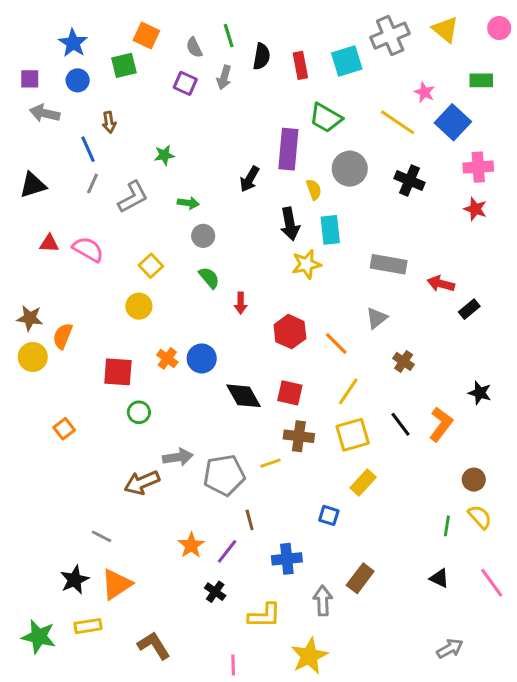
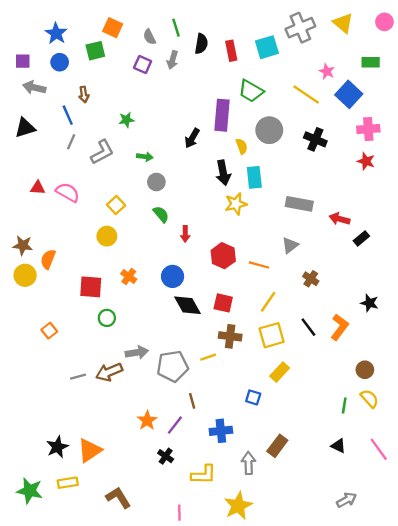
black triangle: (33, 185) -> (25, 128), moved
orange line: (336, 344) -> (259, 265), turned -30
blue circle: (202, 358) -> (173, 276), moved
gray line: (102, 536) -> (78, 377), moved, turned -42

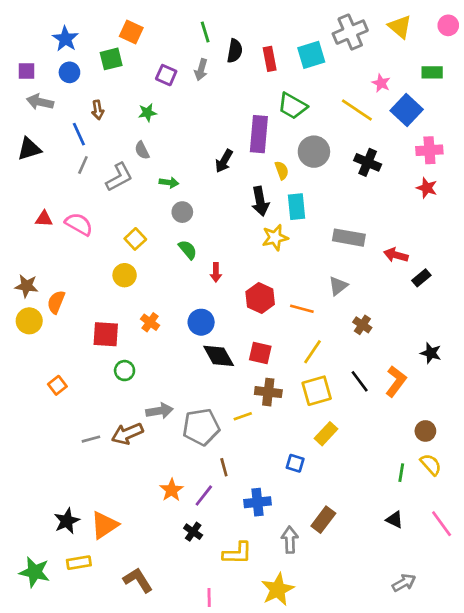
gray semicircle: (149, 37) -> (142, 150), moved
green star: (126, 120) -> (147, 113), moved

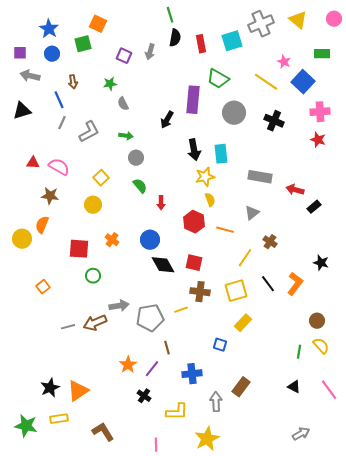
green line: (205, 32) -> (170, 15), moved
gray semicircle: (142, 150) -> (123, 104), moved
yellow semicircle: (282, 170) -> (210, 200), moved
brown star: (26, 286) -> (50, 196), moved
yellow line: (313, 352) -> (245, 258), moved

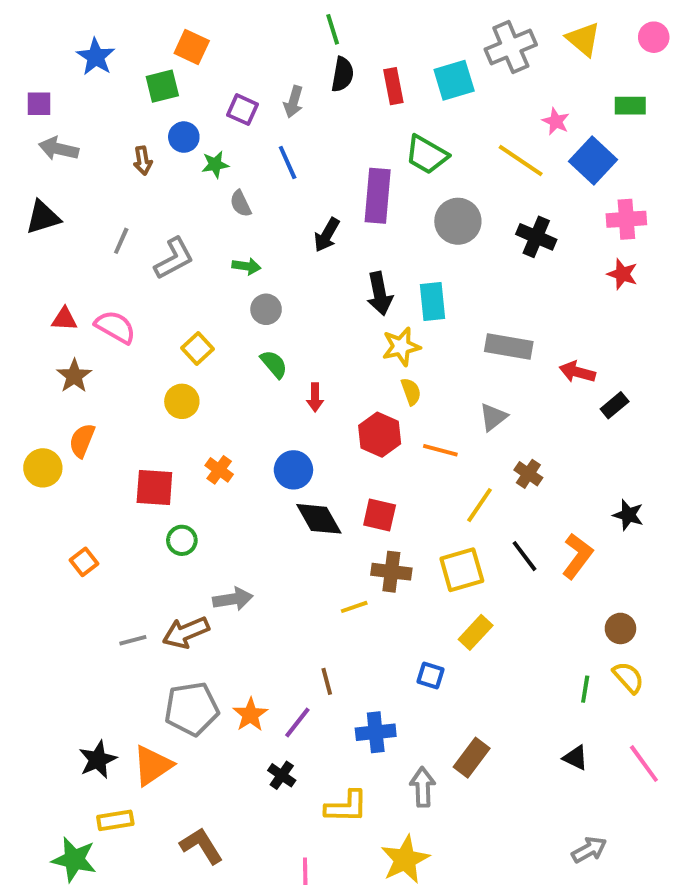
blue circle: (52, 54) -> (184, 137), moved
blue line: (59, 100) -> (288, 162), moved
brown star: (50, 196) -> (74, 376), moved, turned 30
gray pentagon: (150, 318) -> (192, 709), moved
green star: (26, 426) -> (74, 859), moved

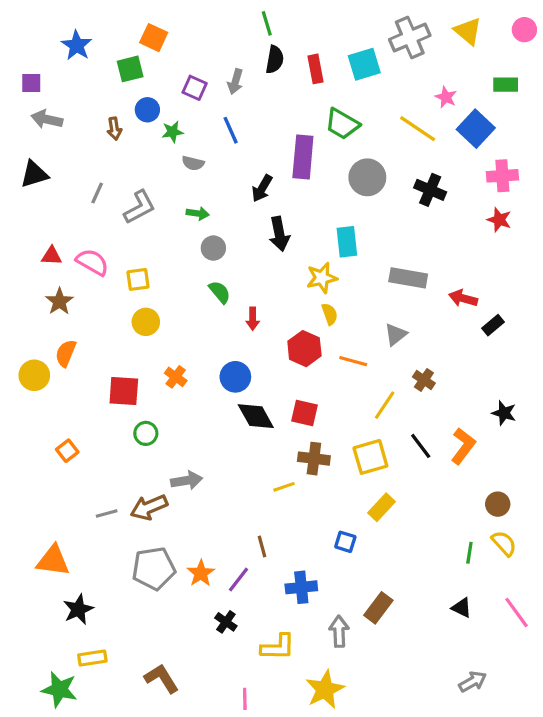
gray semicircle: (241, 204) -> (193, 163), turned -50
black arrow: (380, 294) -> (279, 234), moved
yellow square: (198, 348) -> (138, 279), moved, turned 35
orange triangle: (152, 766) -> (53, 561), moved, turned 42

